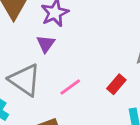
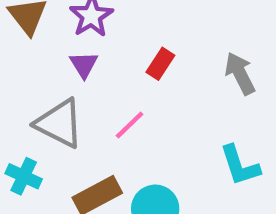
red rectangle: (116, 84) -> (160, 64), moved

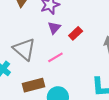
purple triangle: (84, 65) -> (54, 28), moved

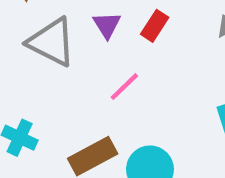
gray triangle: (24, 49) -> (52, 42), moved

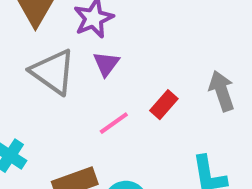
red rectangle: (155, 26) -> (164, 105), moved

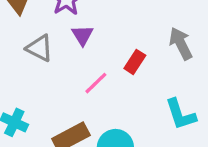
gray triangle: (53, 72) -> (40, 48), size x0.7

